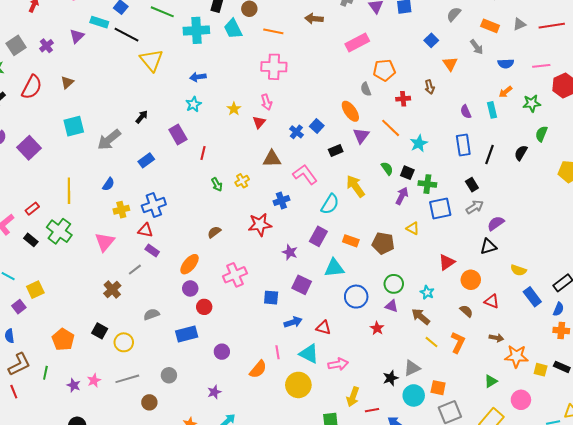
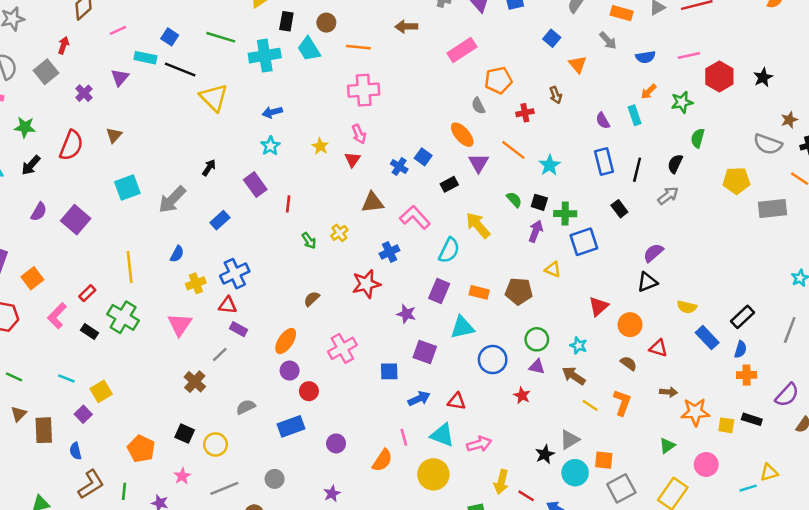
gray square: (16, 45) -> (46, 72), moved
gray arrow: (475, 207) -> (668, 196), moved
pink star: (94, 380) -> (182, 476), moved
red line: (372, 410) -> (526, 496), turned 48

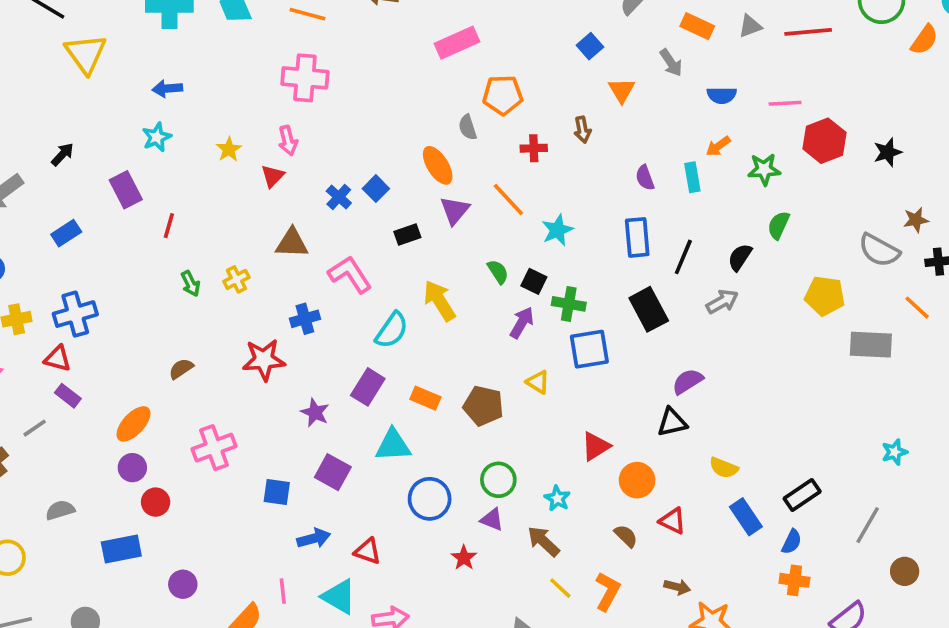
black rectangle: (619, 209) -> (649, 309), size x1.6

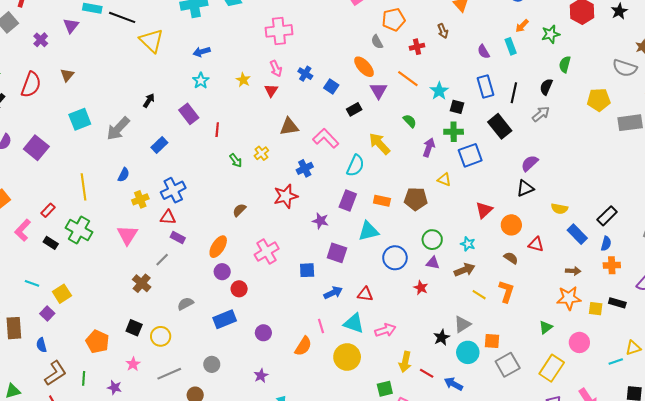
blue cross: (339, 197) -> (305, 74), moved
black square: (534, 281) -> (457, 107), moved
brown arrow: (543, 541) -> (464, 270), turned 126
brown arrow: (677, 587) -> (573, 271), moved

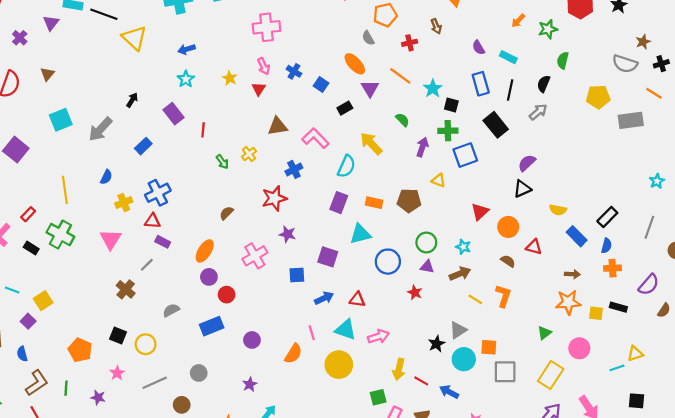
cyan rectangle: (511, 46) -> (508, 57), moved, turned -42
purple star: (320, 221) -> (287, 234), moved
gray square: (508, 365) -> (505, 372), turned 30

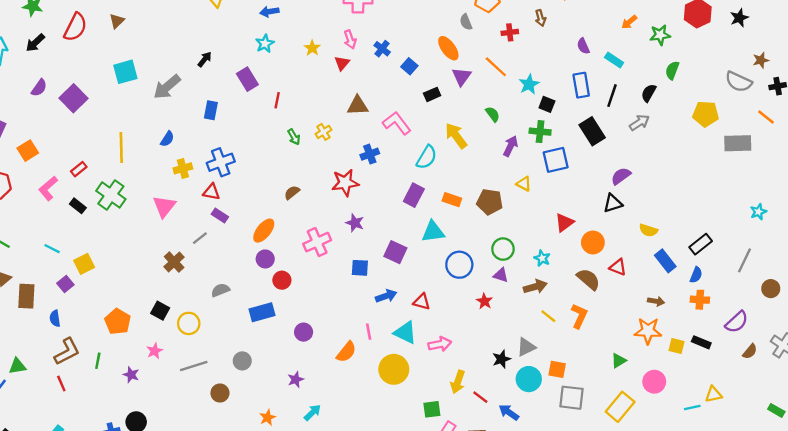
blue rectangle: (143, 146) -> (211, 110), turned -42
brown semicircle: (508, 261) -> (588, 279), size x1.5

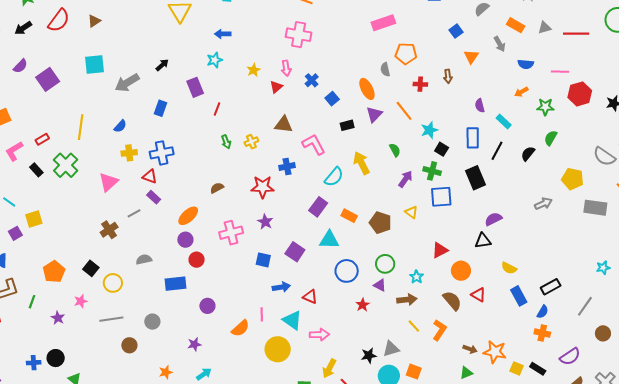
gray arrow: (639, 123) -> (543, 204), moved
brown arrow: (656, 301) -> (470, 349), moved

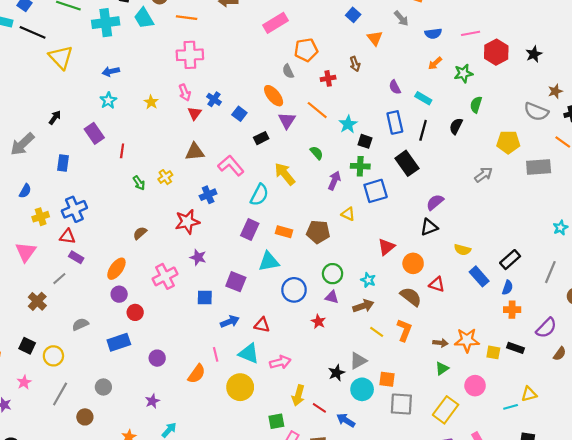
red triangle: (276, 87) -> (195, 113), moved
gray line: (111, 319) -> (60, 394), turned -40

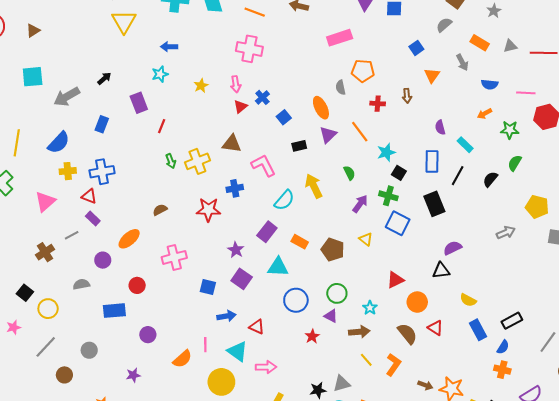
yellow cross: (165, 177) -> (197, 161), size x1.6
blue semicircle: (25, 191) -> (59, 143), size x1.6
blue square: (376, 191) -> (398, 223), turned 30
purple star: (198, 257) -> (236, 250), moved
purple circle: (119, 294) -> (103, 260), moved

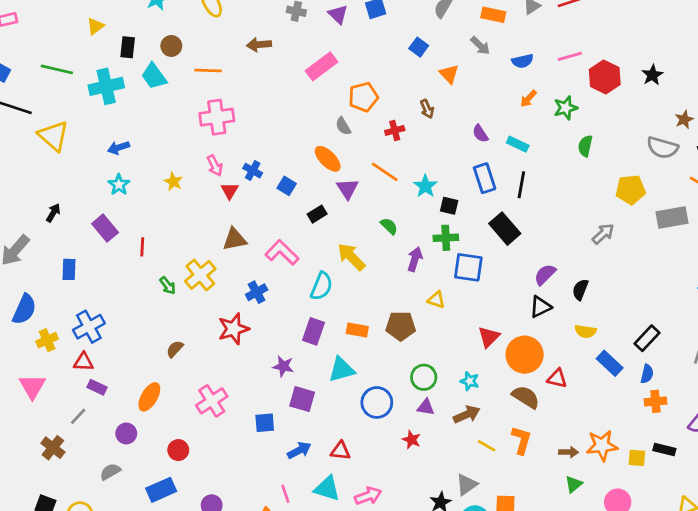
black semicircle: (490, 179) -> (580, 290), moved
orange circle: (417, 302) -> (525, 355), size x1.4

